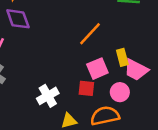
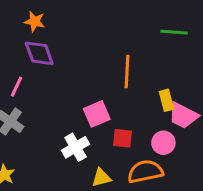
orange line: (90, 34) -> (127, 72), turned -40
pink square: (97, 69) -> (97, 114), moved

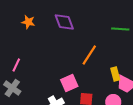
purple diamond: (39, 53) -> (64, 22), moved
orange line: (127, 72) -> (89, 55), turned 30

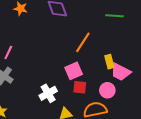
pink square: (69, 83) -> (74, 71), moved

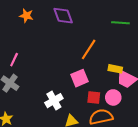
yellow rectangle: (109, 62) -> (115, 69), turned -64
red square: (80, 87) -> (94, 97), moved

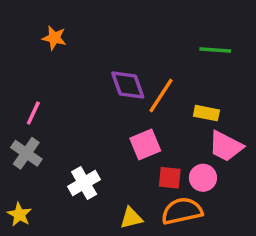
purple diamond: (63, 16) -> (128, 85), moved
yellow rectangle: (115, 69) -> (206, 113), moved
white cross: (54, 101) -> (84, 183), moved

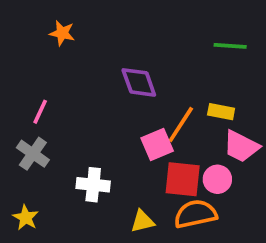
orange line: (161, 96) -> (181, 124), moved
red square: (170, 178) -> (183, 179), size x1.5
white cross: (84, 183) -> (93, 185), turned 36

